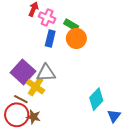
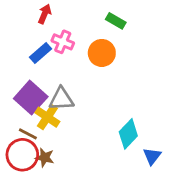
pink cross: (47, 18) -> (63, 42), moved
green rectangle: (71, 25) -> (116, 21), moved
blue rectangle: (50, 38) -> (40, 53), moved, turned 35

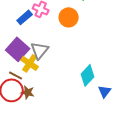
gray triangle: (61, 99) -> (40, 50), turned -48

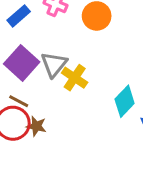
blue rectangle: (25, 17) -> (19, 16), moved
yellow cross: (30, 63) -> (75, 78), moved

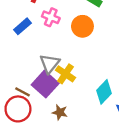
purple square: (22, 63) -> (45, 84), moved
brown star: (36, 126) -> (60, 112), moved

